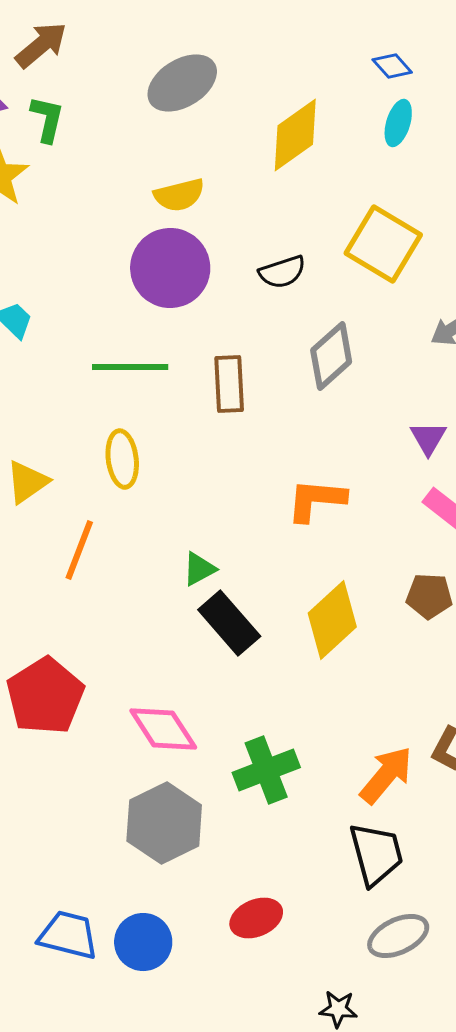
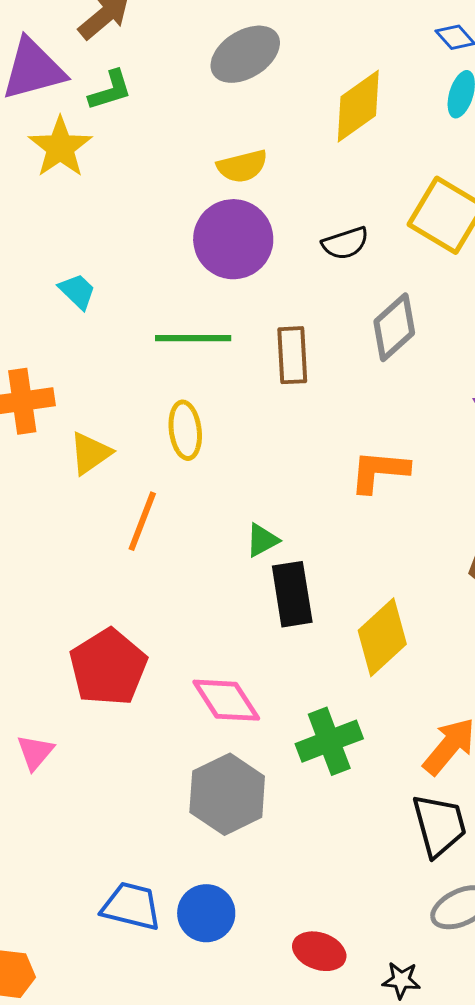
green L-shape: (47, 119) -> (110, 90), turned 60
yellow diamond: (332, 620) -> (382, 637), moved
black rectangle: (229, 623) -> (292, 594), turned 32
red ellipse: (256, 918) -> (319, 951), moved, turned 42

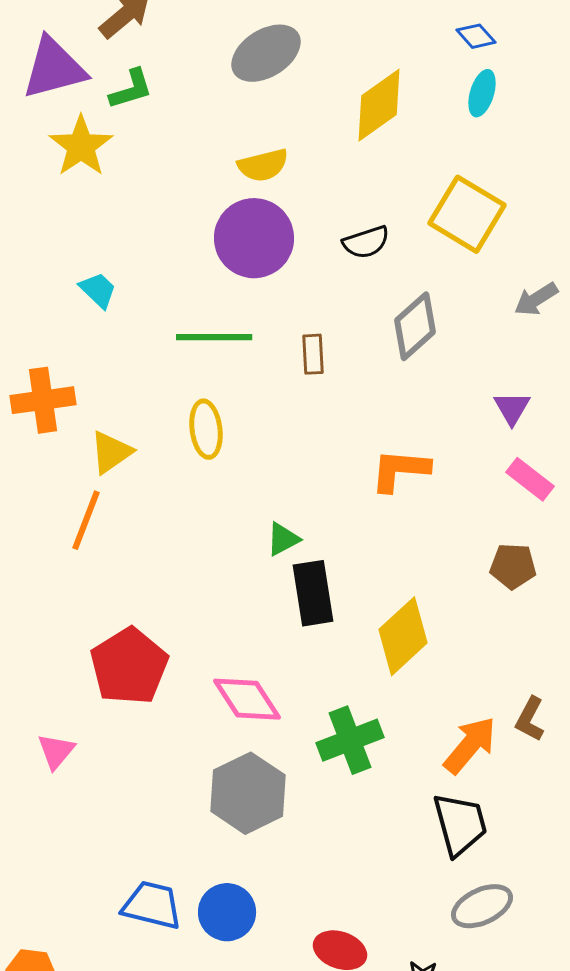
brown rectangle: (292, 355) -> (313, 354), size x0.7
orange line: (142, 521) -> (86, 520), moved

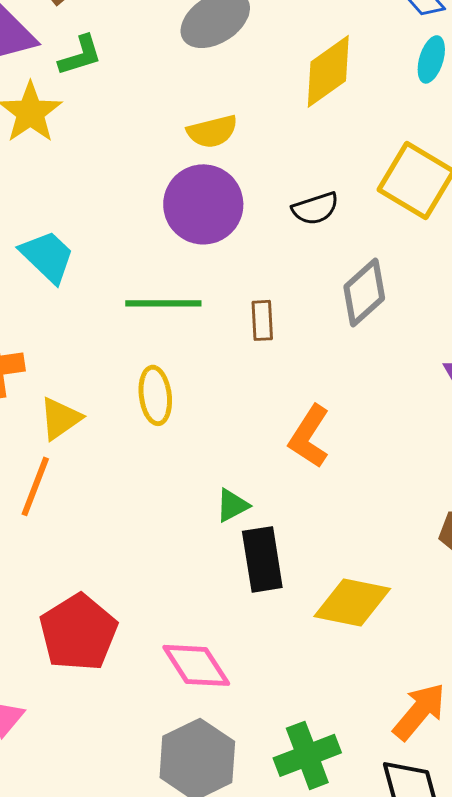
cyan trapezoid: (98, 290) -> (47, 256), size x1.5
orange L-shape: (400, 470) -> (309, 436), moved, turned -62
yellow diamond: (403, 636) -> (352, 602), turned 54
green cross: (350, 740) -> (307, 755), moved

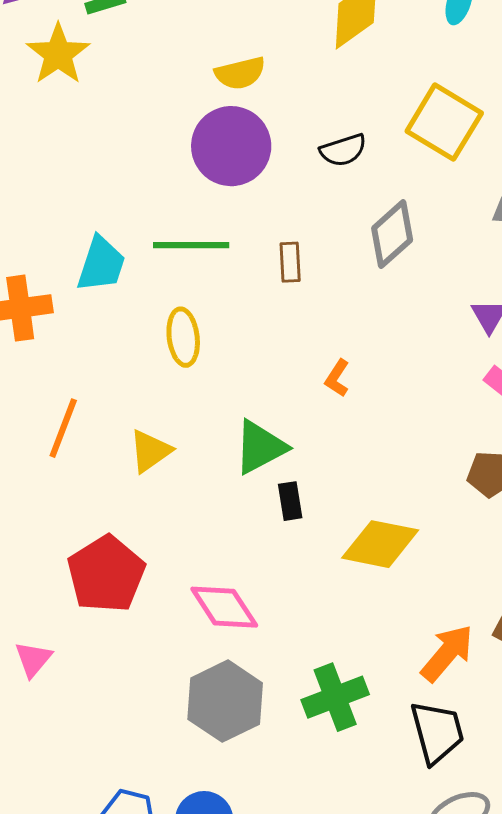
cyan trapezoid: (47, 256) -> (101, 264), moved, turned 64
yellow triangle: (60, 418) -> (150, 451), moved
orange L-shape: (309, 436) -> (337, 378), size x0.6
green triangle: (232, 505) -> (260, 447), size x1.6
black rectangle: (262, 559) -> (290, 501), size x0.6

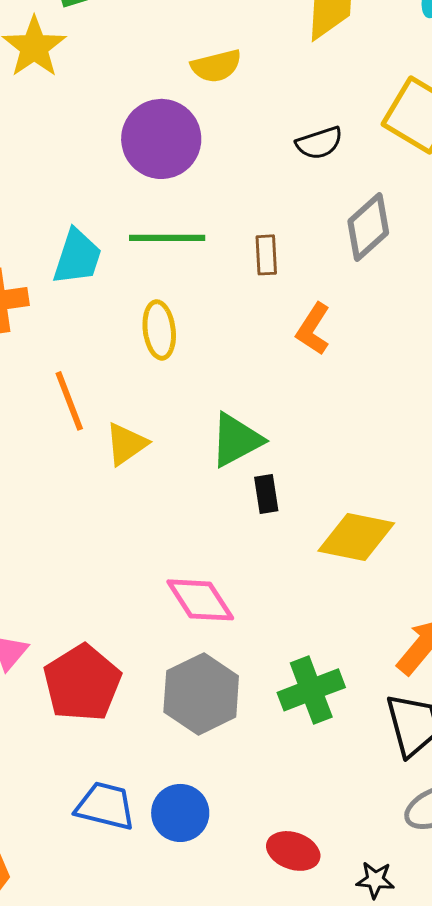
purple circle: (231, 146) -> (161, 139), moved
orange L-shape: (337, 378) -> (313, 329), moved, size x1.4
orange line: (63, 428) -> (69, 401), moved, turned -42
red pentagon: (106, 574) -> (82, 683), moved

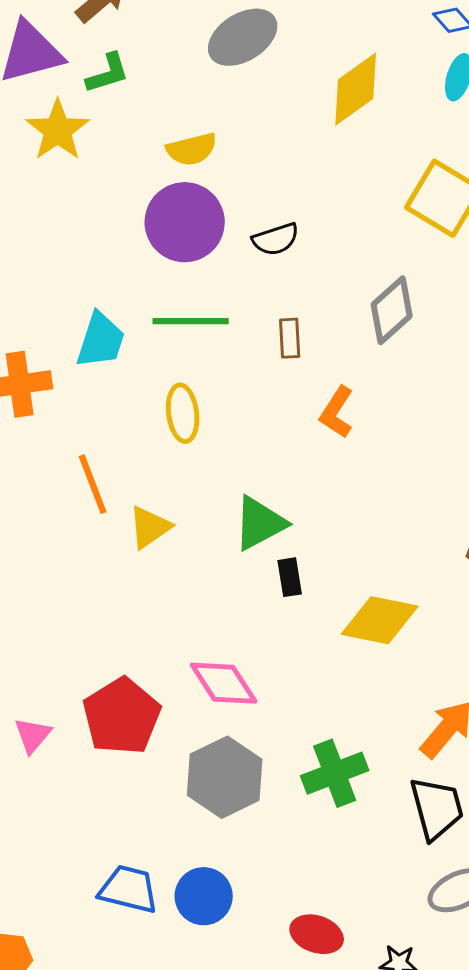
yellow semicircle: (216, 66) -> (192, 149), moved
black semicircle: (319, 143) -> (276, 239), moved
red pentagon: (82, 683) -> (122, 716), moved

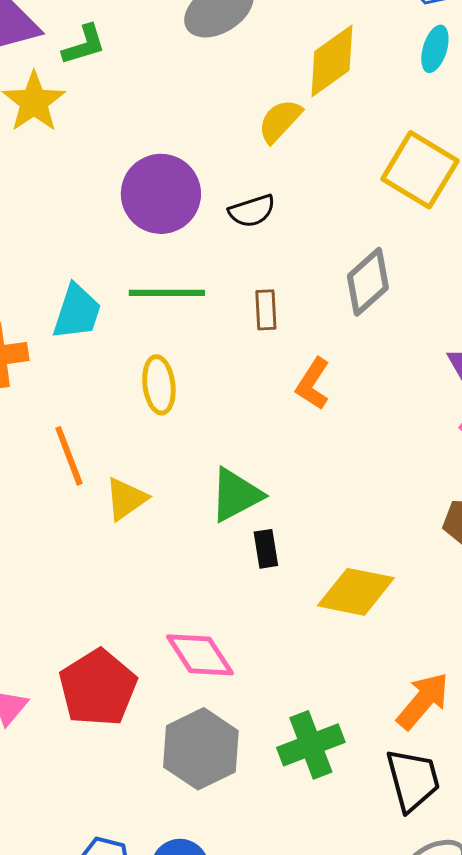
yellow semicircle: (192, 149) -> (280, 121), moved, turned 147

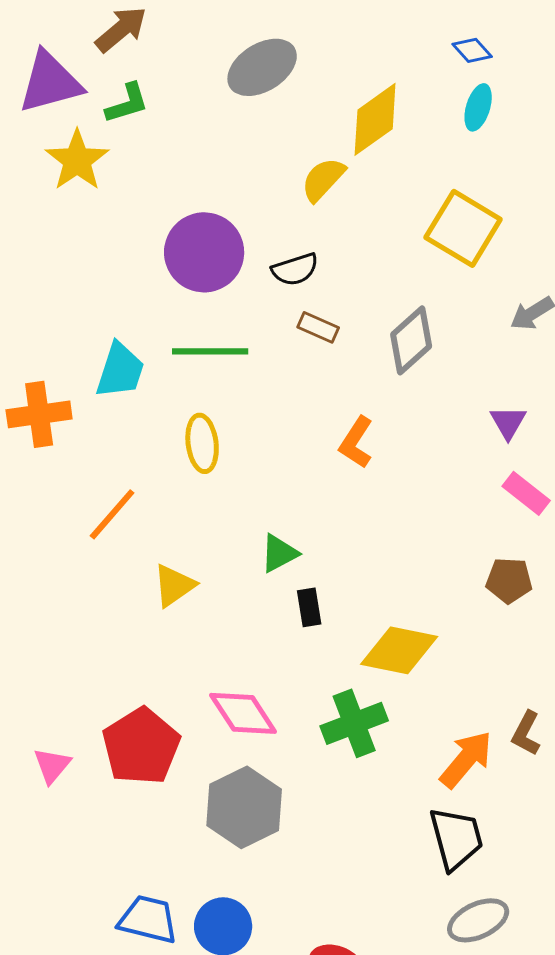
brown rectangle: (266, 310) -> (318, 327), moved, turned -63
orange line: (69, 456) -> (112, 514), turned 62
green triangle: (236, 495) -> (279, 553), size x0.7
yellow triangle: (126, 499) -> (174, 585), moved
green cross: (311, 745) -> (354, 723), moved

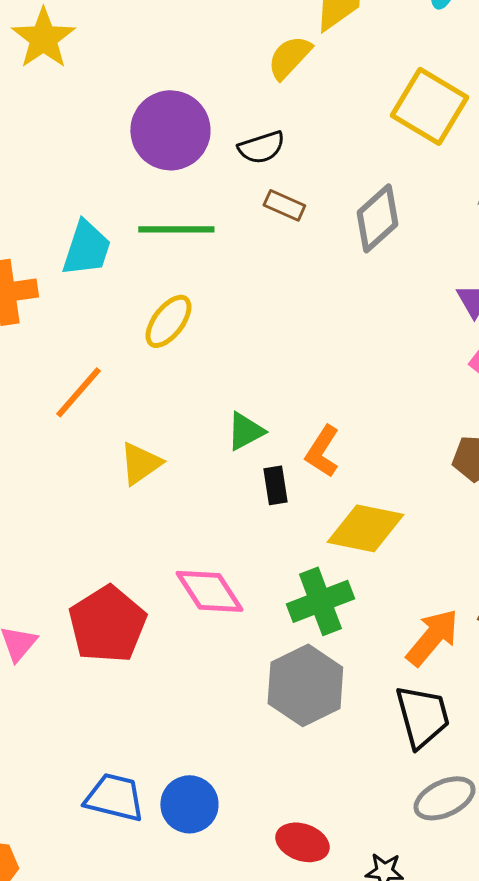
orange L-shape: (356, 442) -> (322, 451), moved
yellow ellipse: (202, 443) -> (168, 321), turned 44
gray hexagon: (244, 807) -> (305, 685), moved

